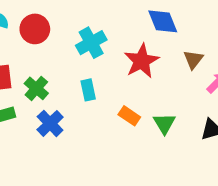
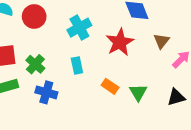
blue cross: (50, 123) -> (46, 92), turned -30

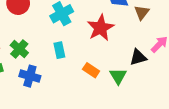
brown triangle: (161, 41) -> (142, 13), moved
black triangle: (176, 97) -> (138, 57), moved

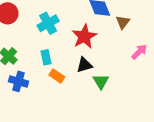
black triangle: (138, 57) -> (84, 65), moved
orange rectangle: (91, 70) -> (57, 76), moved

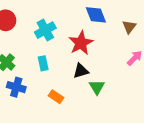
brown triangle: (123, 22) -> (129, 27), moved
orange rectangle: (57, 76) -> (56, 97), moved

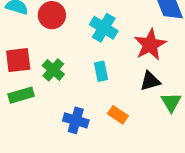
cyan cross: (45, 30) -> (104, 28), turned -30
blue cross: (16, 87) -> (76, 120), moved

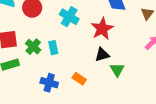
cyan rectangle: (101, 71) -> (53, 48), moved

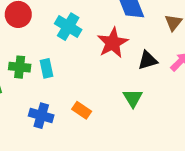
green cross: (33, 47) -> (20, 67), turned -35
black triangle: (102, 55) -> (148, 60), moved

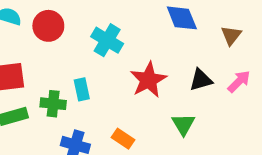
red star: (113, 43) -> (148, 80), moved
green cross: (20, 67) -> (53, 104), moved

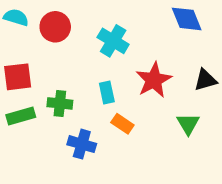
cyan rectangle: (82, 89) -> (107, 92), moved
orange rectangle: (123, 139) -> (122, 124), moved

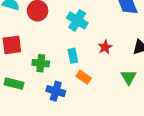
red star: (154, 80) -> (105, 47), size x0.6
green rectangle: (21, 116) -> (14, 84), moved, turned 30

